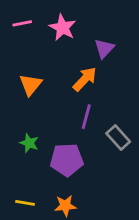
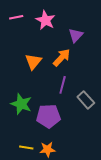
orange triangle: (31, 85) -> (33, 62), moved
green star: (29, 143) -> (21, 104), size x1.5
yellow line: (25, 203) -> (26, 147), moved

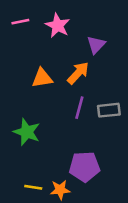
orange triangle: (33, 62) -> (42, 78), turned 42
gray rectangle: (86, 100) -> (109, 110), moved, turned -54
purple pentagon: (48, 116) -> (85, 167), moved

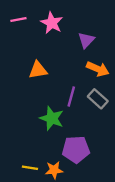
orange arrow: (78, 73) -> (98, 69), moved, turned 70
gray rectangle: (109, 110) -> (98, 99), turned 48
green star: (27, 132) -> (52, 118), moved

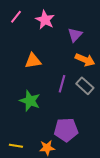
pink line: (18, 19) -> (16, 17), turned -40
green star: (52, 118) -> (30, 101), moved
yellow line: (30, 168) -> (16, 146), moved

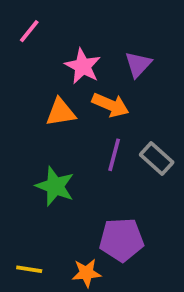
pink star: (45, 20) -> (83, 66), moved
orange arrow: (85, 60) -> (110, 105), moved

